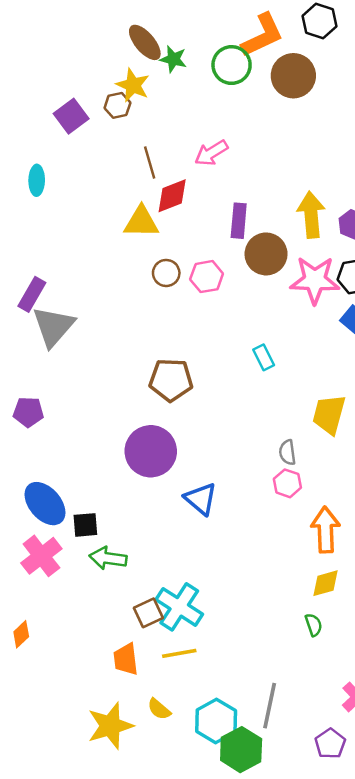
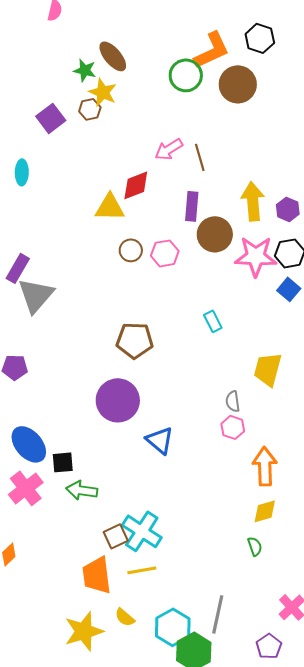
green star: (173, 59) -> (85, 70), moved
brown line: (150, 162) -> (200, 157), moved
orange trapezoid: (126, 659) -> (97, 575), size x1.4

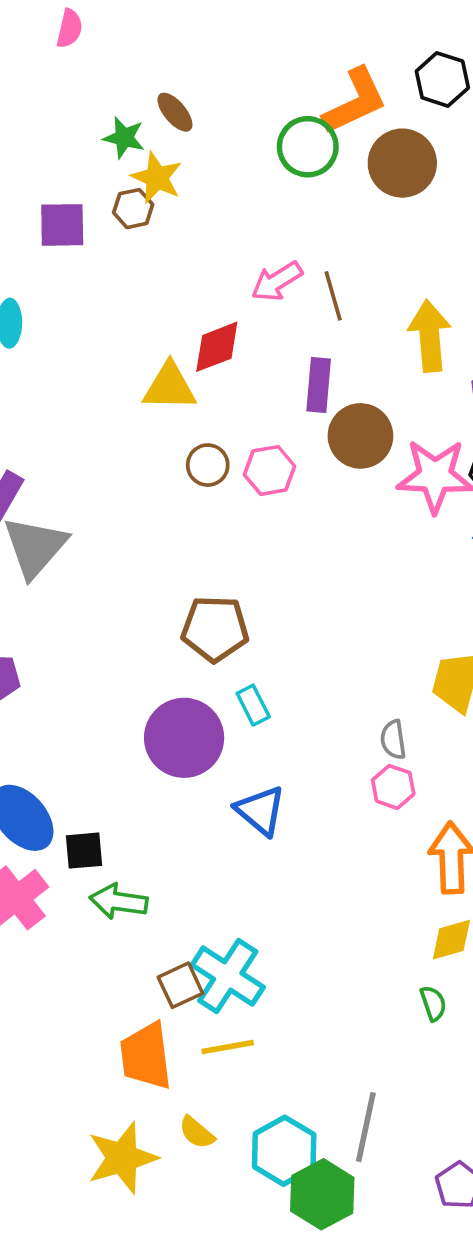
brown ellipse: (113, 56) -> (175, 112), size x0.7
purple square: (51, 118) -> (62, 225), turned 36
yellow arrow: (253, 201) -> (430, 336), moved
cyan rectangle: (213, 321) -> (253, 705), moved

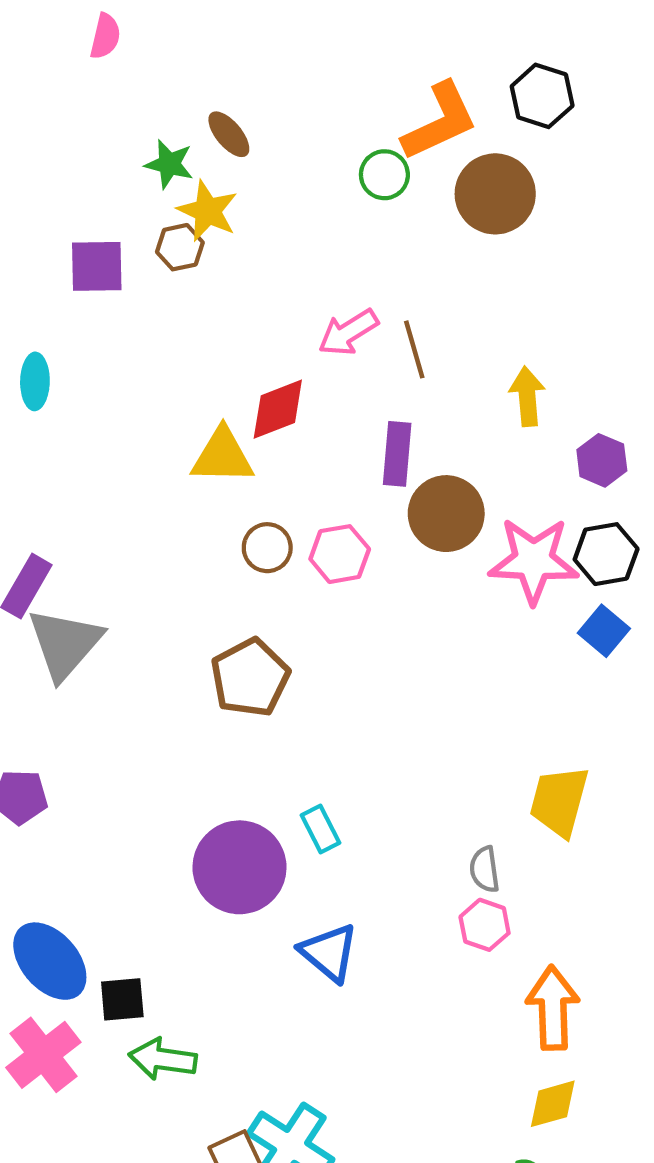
green circle: (308, 147) -> (384, 175), size x0.7
yellow arrow: (430, 336) -> (527, 396), size x0.7
brown pentagon: (215, 629) -> (250, 678), moved, turned -30

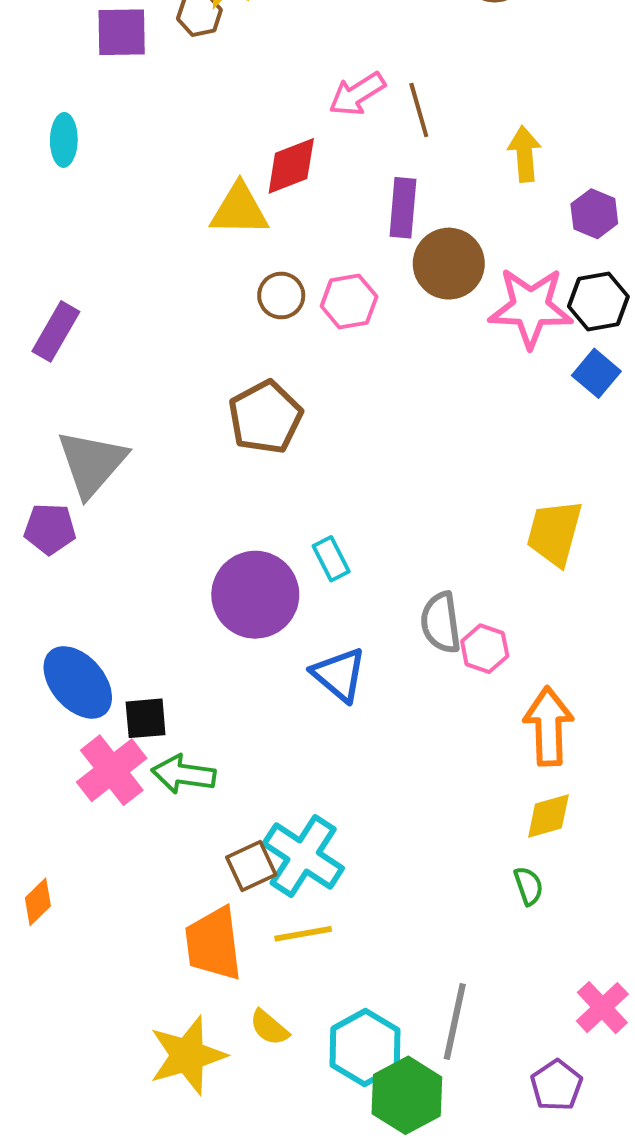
gray triangle: (65, 644) -> (92, 463), moved
gray semicircle: (485, 869) -> (441, 623), moved, size x1.4
pink cross: (43, 1055) -> (112, 770), moved

